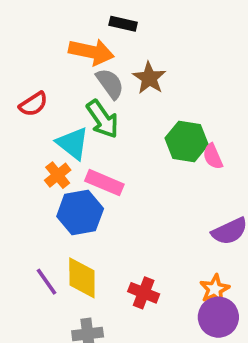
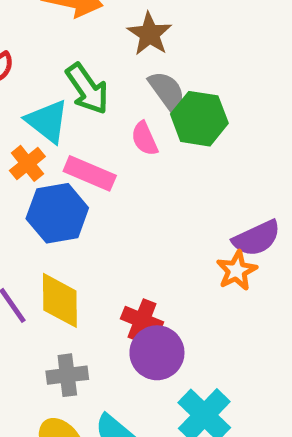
gray semicircle: (110, 84) -> (167, 91), moved
pink semicircle: (213, 156) -> (145, 139), moved
orange star: (215, 289) -> (237, 271), moved
purple circle: (218, 317) -> (157, 353), moved

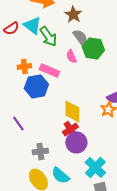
cyan triangle: (47, 121) -> (32, 25), moved
orange cross: (27, 163) -> (24, 66), turned 32
yellow diamond: (60, 300) -> (72, 111), moved
red cross: (142, 320) -> (70, 129), turned 35

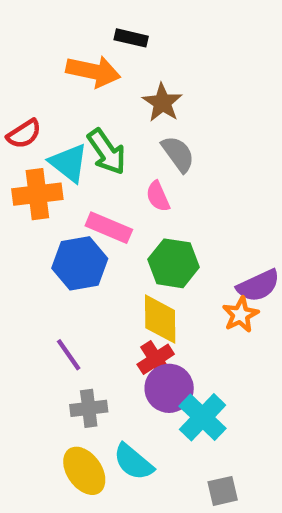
cyan triangle: (32, 25) -> (69, 163), moved
green hexagon: (93, 48) -> (174, 263), moved
orange cross: (24, 66) -> (37, 194), moved, size x1.5
purple line: (18, 123) -> (69, 355), moved
cyan cross: (95, 167) -> (203, 417), moved

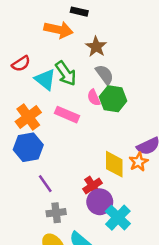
orange cross: (37, 194) -> (28, 117), moved, turned -30
blue hexagon: (80, 263) -> (28, 147), moved
green hexagon: (174, 263) -> (113, 99), moved
yellow diamond: (160, 319) -> (114, 164), moved

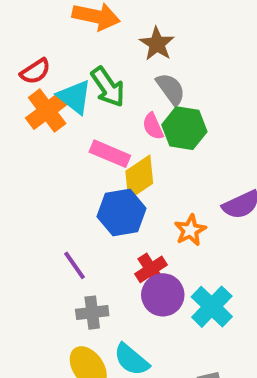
orange cross: (28, 117) -> (47, 111), moved
blue hexagon: (28, 147) -> (122, 213), moved
orange star: (139, 162) -> (190, 230), moved
yellow diamond: (114, 164) -> (139, 177), moved, turned 56
cyan cross: (118, 218) -> (212, 307), moved

